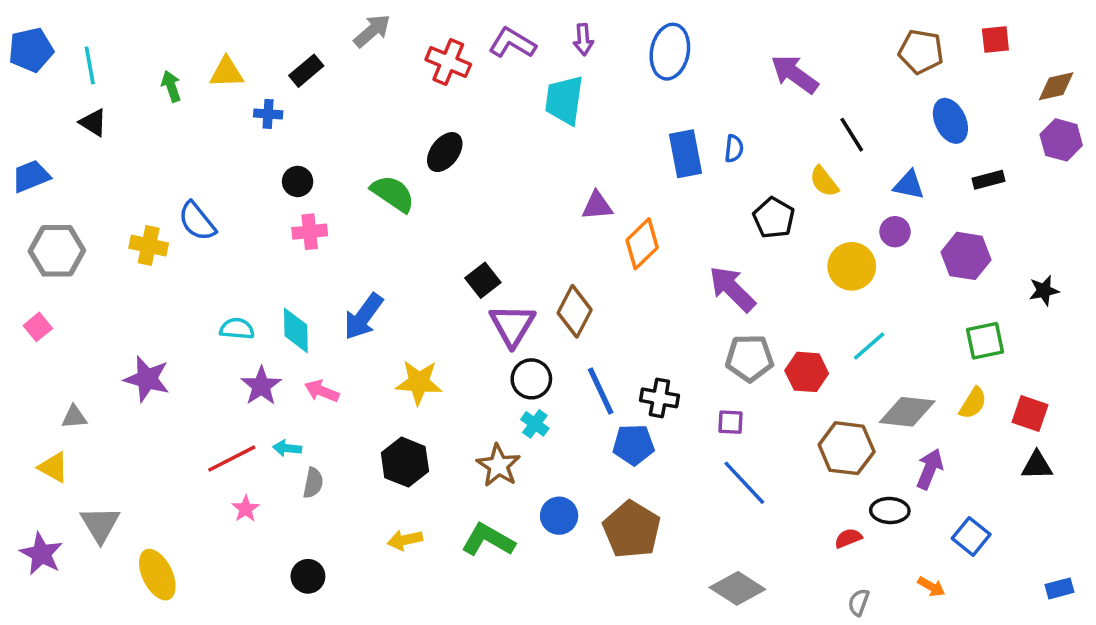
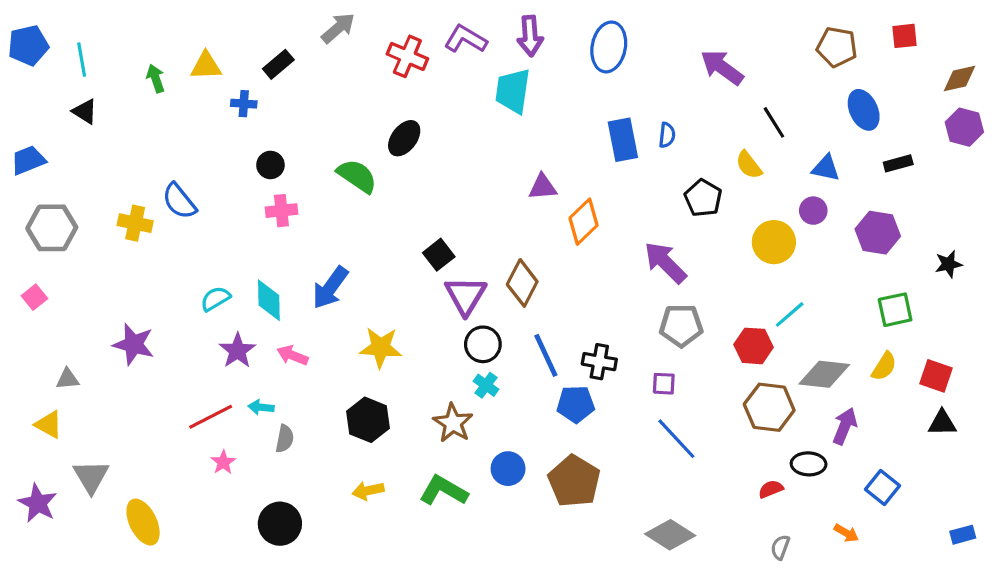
purple arrow: (583, 39) -> (530, 36), size x1.4
cyan semicircle: (237, 329) -> (215, 299), turned -36
red hexagon: (807, 372) -> (753, 346), moved
black circle: (308, 576) -> (280, 524), size x1.4

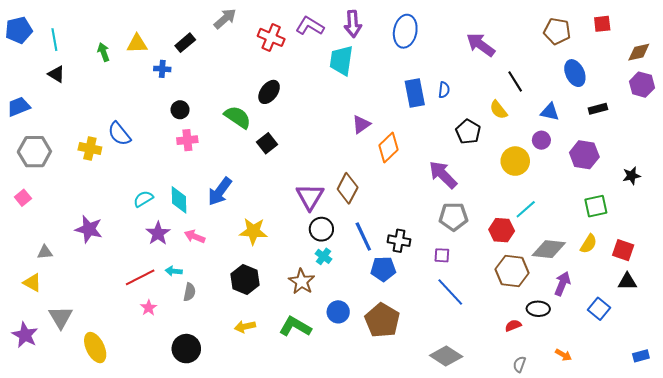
purple triangle: (543, 187) -> (361, 124), turned -30
black square: (439, 255) -> (267, 143), moved
blue square: (882, 487) -> (599, 309), moved

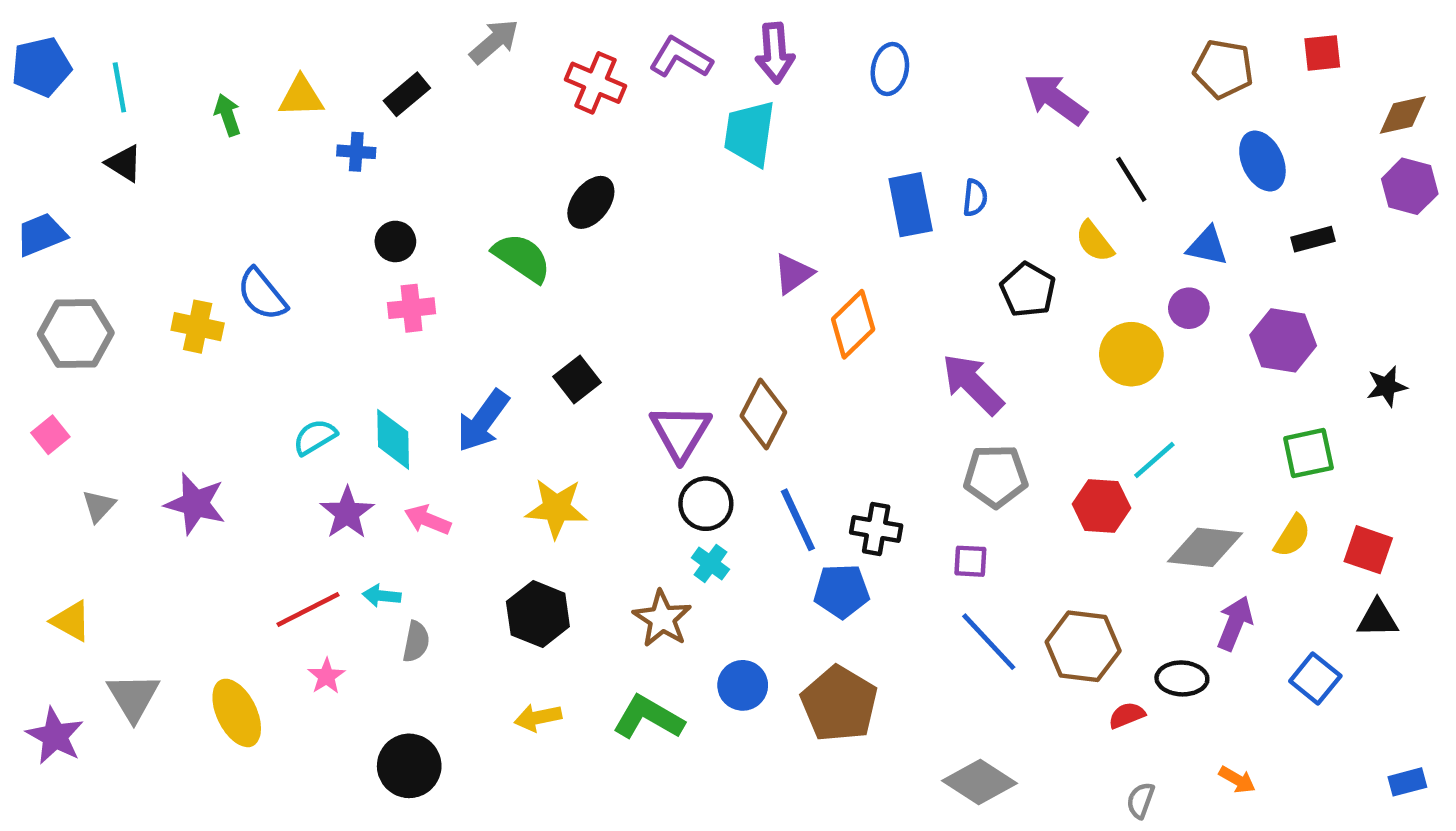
blue ellipse: (405, 31) -> (890, 69), size x0.7
black square: (267, 143) -> (577, 379), moved
gray triangle: (45, 252) -> (99, 506), moved, turned -42
brown hexagon: (512, 271) -> (1083, 646), moved
yellow ellipse: (95, 348) -> (237, 713), moved

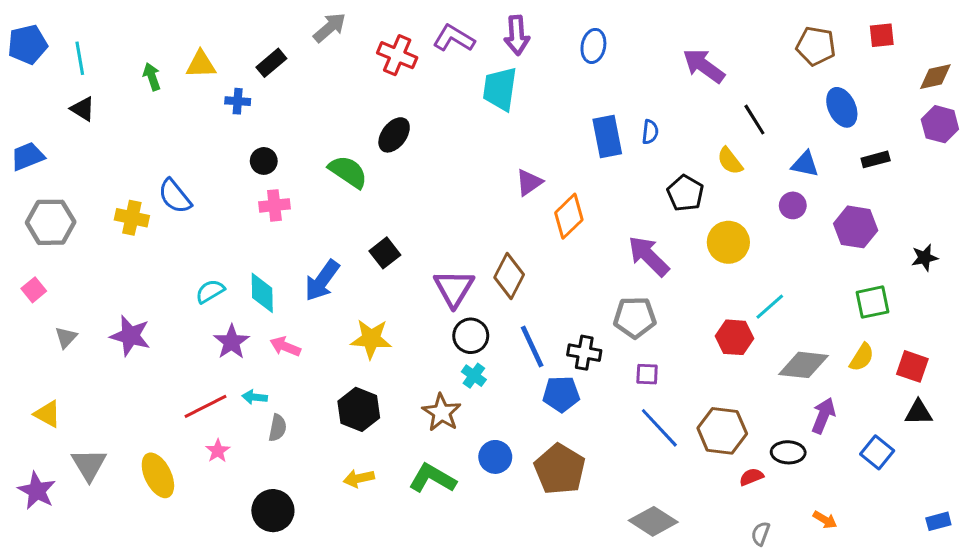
yellow circle: (1131, 354) -> (728, 242), moved
gray pentagon: (996, 476) -> (635, 317), moved

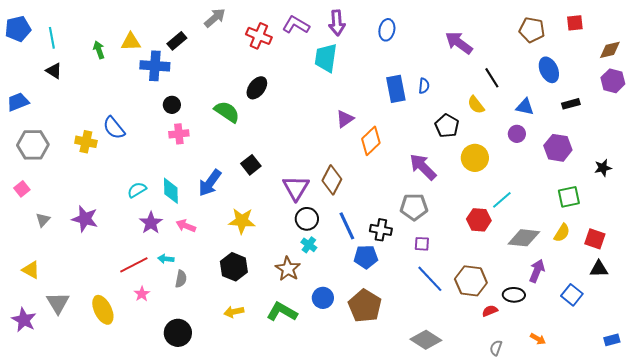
blue cross: (238, 101) -> (155, 66), size x1.8

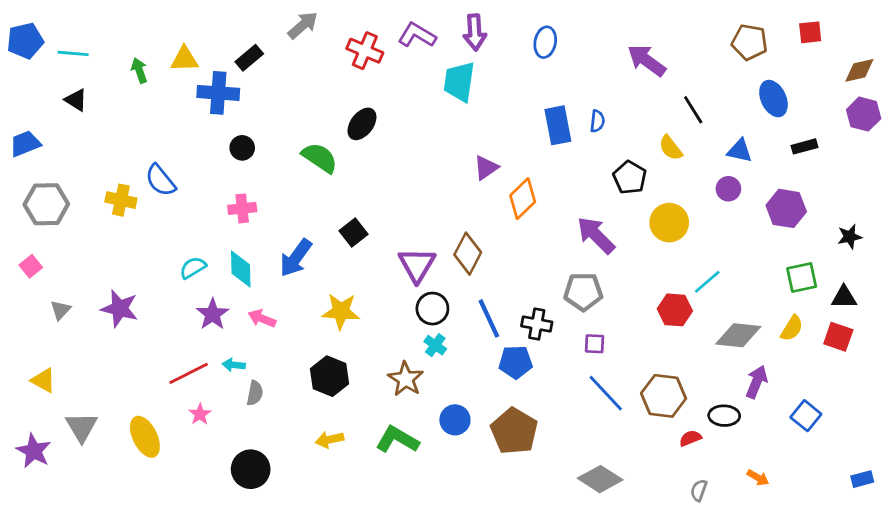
cyan line: (52, 38) -> (73, 53), turned -75
pink cross: (179, 134) -> (242, 208), moved
black triangle: (599, 269) -> (844, 297), moved

